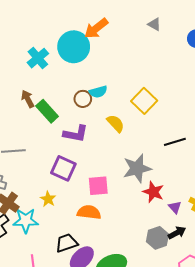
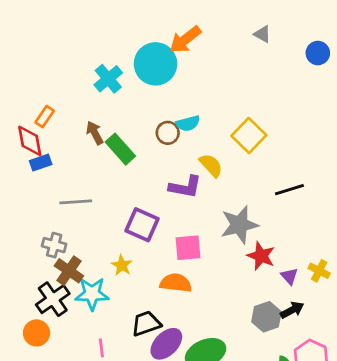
purple L-shape: (76, 134) -> (185, 187), moved

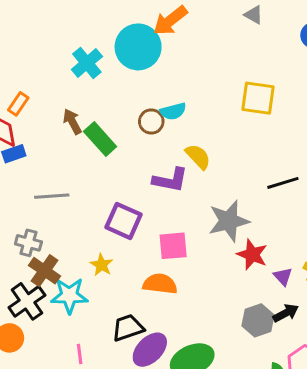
yellow square: (249, 136) -> (258, 98), moved, turned -36

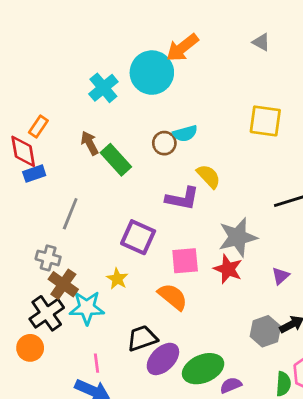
gray line: (52, 196) -> (70, 214), turned -64
red star: (252, 255) -> (228, 269), moved
purple triangle: (283, 277) -> (281, 276), moved, turned 30
orange semicircle: (160, 284) -> (173, 297), turned 32

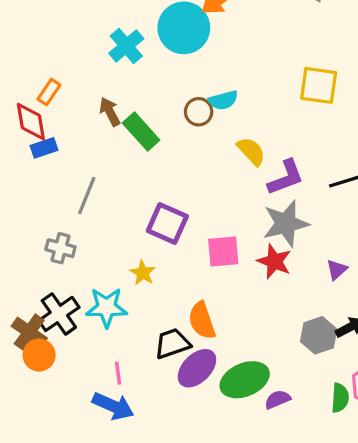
purple L-shape: (182, 198) -> (286, 178), moved, turned -32
brown cross: (63, 284) -> (29, 332), moved
orange semicircle: (173, 297) -> (202, 321), moved, turned -148

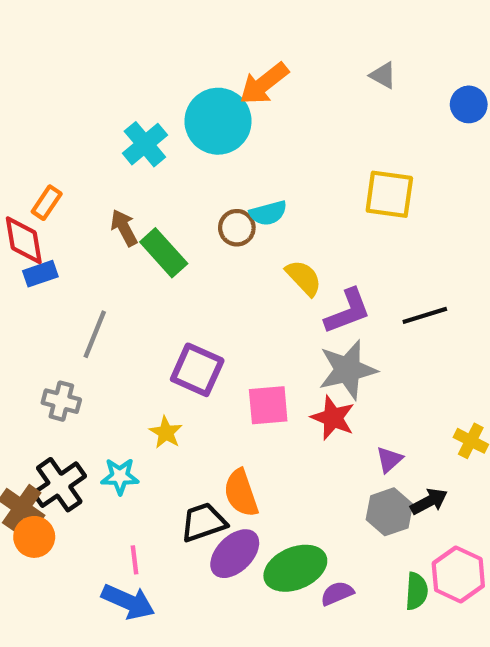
purple triangle: (337, 270) -> (389, 460), moved
cyan star: (107, 307) -> (120, 476), size x0.7

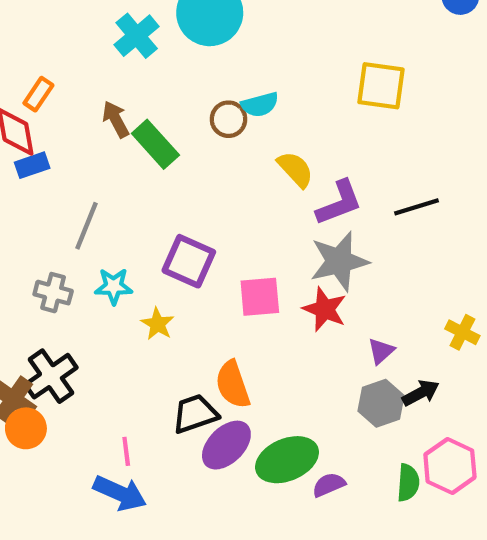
cyan star: (120, 476) -> (114, 286), moved

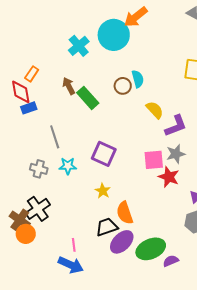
cyan semicircle: (260, 105) -> (138, 79), turned -90
gray line: (86, 226) -> (55, 137), turned -40
gray star: (339, 261) -> (176, 154), size x0.7
pink square: (260, 297) -> (154, 160), moved
yellow star: (157, 324) -> (103, 191), moved

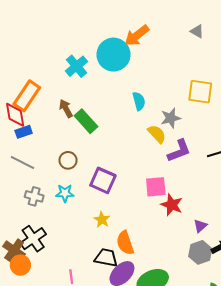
orange rectangle: (32, 74) -> (27, 96), size x1.8
brown circle: (123, 86) -> (68, 160), moved
gray line: (55, 137) -> (23, 162), moved, turned -45
gray star: (176, 154) -> (171, 118), moved
black trapezoid: (107, 227) -> (106, 258), turned 30

